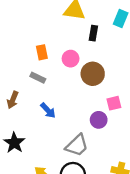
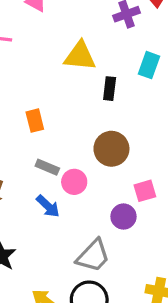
pink circle: (71, 59) -> (74, 182), moved
gray rectangle: (38, 78) -> (47, 167), moved

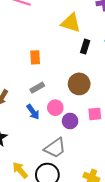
gray rectangle: (47, 167) -> (37, 88), turned -64
pink circle: (74, 182) -> (55, 108), moved
purple circle: (123, 217) -> (70, 121), moved

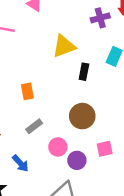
yellow triangle: (71, 23) -> (64, 46), turned -30
blue arrow: (33, 112) -> (20, 163), moved

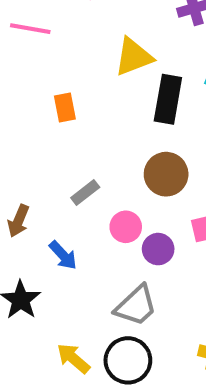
black rectangle: (84, 72) -> (168, 99), size x1.6
orange rectangle: (27, 91) -> (65, 108), moved

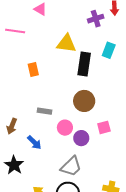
yellow triangle: (133, 57) -> (66, 43), turned 30
gray rectangle: (85, 193) -> (44, 111), turned 48

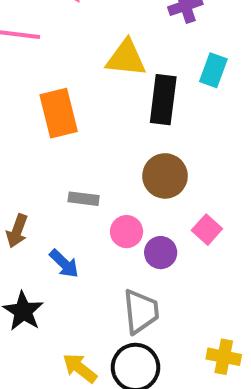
orange rectangle: (33, 69) -> (59, 113), size x1.6
pink square: (104, 127) -> (207, 230), turned -32
gray trapezoid: (71, 166) -> (141, 311), turned -50

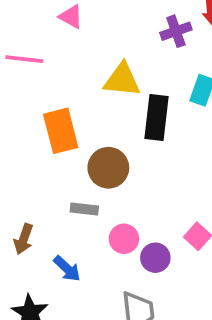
brown circle: (165, 176) -> (108, 168), moved

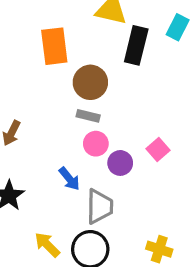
gray rectangle: (84, 209) -> (88, 116), moved
blue arrow: (67, 269) -> (69, 179), moved

